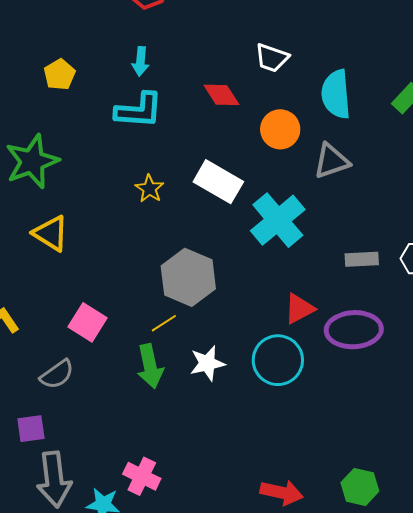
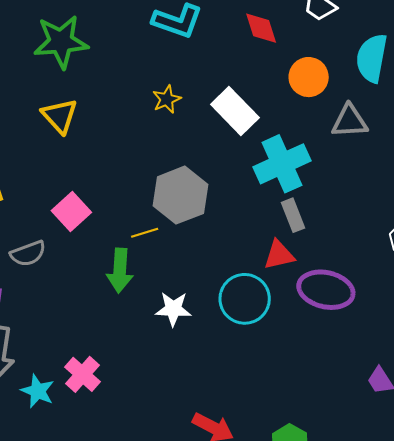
gray rectangle: (362, 259) -> (293, 215), moved, turned 56
white star: (207, 363) -> (173, 309), moved

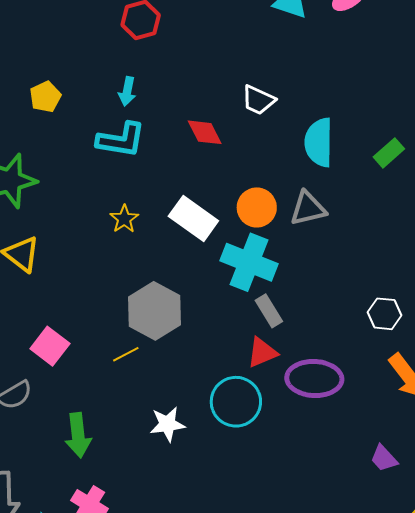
orange circle: (309, 77) -> (257, 207), moved
cyan cross: (282, 164) -> (249, 262), turned -34
green arrow: (120, 271) -> (78, 435), moved

